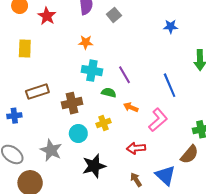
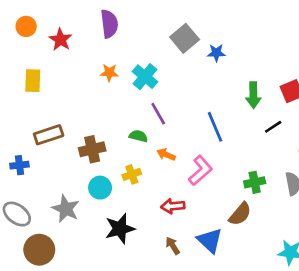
gray square: (114, 15) -> (185, 38), moved, size x1.5
cyan cross: (92, 71) -> (145, 77), moved, turned 30

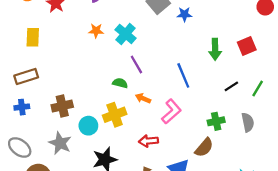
black line: (273, 127) -> (231, 86), moved
brown rectangle: (49, 135) -> (26, 77), moved
brown cross: (92, 149) -> (62, 106), moved
yellow cross: (132, 174) -> (115, 115), size x1.5

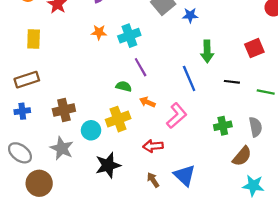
cyan cross: (126, 34) -> (129, 36), turned 30
green arrow: (215, 49) -> (207, 51), moved
black line: (231, 86) -> (232, 82), moved, turned 40
green line: (258, 89) -> (266, 92), turned 70
brown semicircle: (204, 147) -> (242, 156), moved

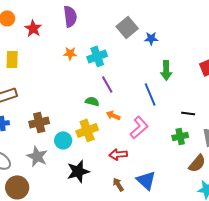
black line: (232, 82) -> (188, 113), moved

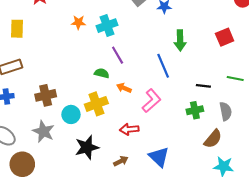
brown arrow: (118, 184) -> (121, 161), moved, turned 96

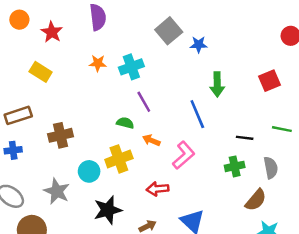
yellow rectangle: (17, 29) -> (41, 72), moved, turned -60
brown cross: (46, 95) -> (60, 135), moved

